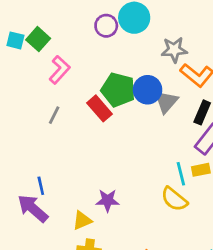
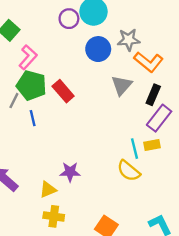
green pentagon: (118, 90) -> (31, 85), moved
blue circle: (148, 90) -> (98, 49), moved
gray line: (54, 115) -> (14, 101), moved
blue line: (41, 186) -> (33, 118), moved

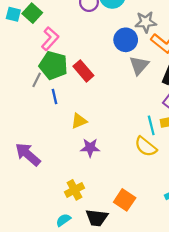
blue circle: (98, 49) -> (126, 40), moved
yellow triangle: (48, 189) -> (79, 121), moved
yellow cross: (54, 216) -> (75, 190), turned -36

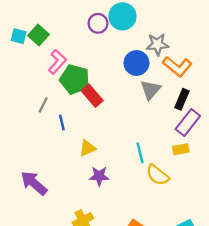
green pentagon: (53, 65) -> (75, 79), moved
cyan line: (151, 125) -> (140, 153), moved

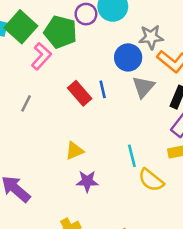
green square: (38, 35) -> (21, 27), size x1.4
green pentagon: (75, 79) -> (60, 32), moved
blue line: (62, 122) -> (103, 89), moved

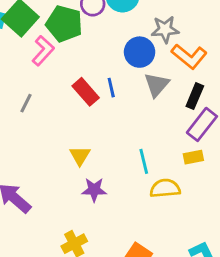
yellow triangle: (74, 151) -> (80, 156), turned -36
yellow semicircle: (151, 180) -> (165, 188), turned 136

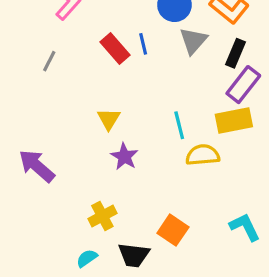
yellow rectangle: (193, 157) -> (234, 121), size x1.6
purple star: (94, 190) -> (124, 157), turned 30

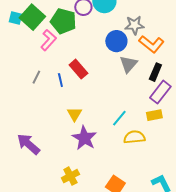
blue line: (143, 44) -> (60, 80), moved
yellow rectangle: (234, 121) -> (154, 115), size x0.7
cyan line: (179, 125) -> (119, 118), turned 54
purple star: (124, 157) -> (84, 138), size x1.4

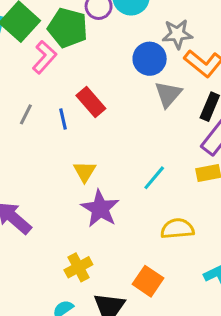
yellow semicircle: (134, 137) -> (177, 229), moved

